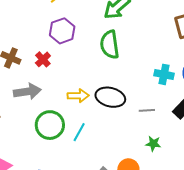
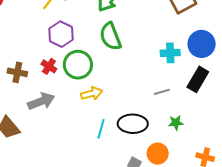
black ellipse: (110, 97) -> (133, 124), moved
green circle: (50, 125) -> (78, 65), moved

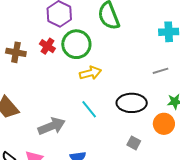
gray arrow: (41, 101) -> (52, 126), moved
cyan line: (101, 129) -> (89, 109), moved, turned -54
orange circle: (158, 154) -> (164, 124), moved

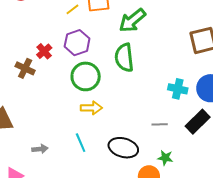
red cross: (47, 46) -> (44, 51), moved
gray arrow: (52, 126) -> (40, 149), size x0.6

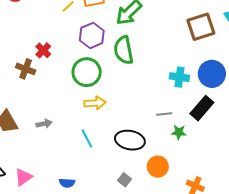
purple hexagon: (77, 43) -> (92, 35), moved
gray arrow: (40, 149) -> (44, 124), moved
green star: (165, 158) -> (179, 132), moved

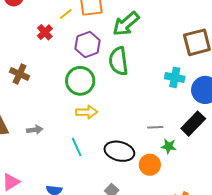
red cross: (43, 50) -> (45, 32), moved
cyan cross: (179, 77) -> (175, 77), moved
orange circle: (158, 167) -> (150, 165), moved

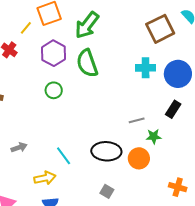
green circle: (80, 81) -> (54, 90), size x0.6
yellow arrow: (87, 112) -> (45, 178), moved
black rectangle: (193, 124) -> (173, 109), size x0.7

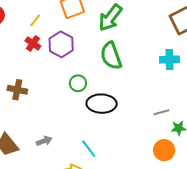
yellow line: (26, 28) -> (35, 20), moved
purple hexagon: (53, 53) -> (61, 44), moved
black ellipse: (106, 151) -> (102, 104), moved

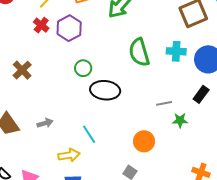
green semicircle: (111, 56) -> (139, 52), moved
brown cross: (17, 90) -> (22, 70), turned 30
orange circle: (164, 150) -> (144, 141), moved

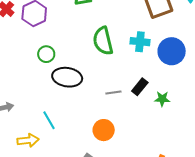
black rectangle: (201, 94) -> (140, 87), moved
gray line: (164, 103) -> (113, 92), moved
green star: (180, 120) -> (162, 99), moved

